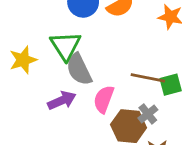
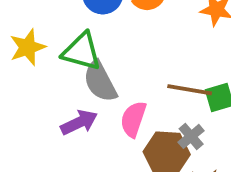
green triangle: (65, 46) -> (82, 51), turned -40
yellow star: (23, 60) -> (28, 47), moved

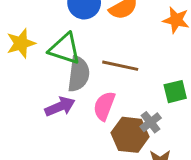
gray semicircle: (100, 82) -> (79, 74), turned -148
brown line: (190, 90) -> (120, 66), moved

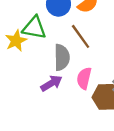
green triangle: (65, 49) -> (34, 28), moved
brown line: (120, 66) -> (81, 36), moved, turned 50

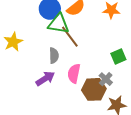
green triangle: (34, 28) -> (58, 24), moved
gray semicircle: (62, 57) -> (54, 56), size x0.7

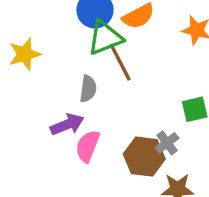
green triangle: (58, 24) -> (105, 38), turned -40
pink semicircle: (74, 73) -> (88, 146), moved

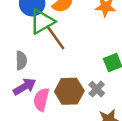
gray semicircle: (88, 89) -> (21, 60), moved
brown hexagon: (144, 157) -> (69, 91), moved

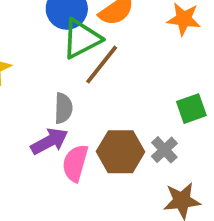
brown line: (55, 37) -> (102, 65), turned 72
gray semicircle: (21, 60) -> (63, 108), moved

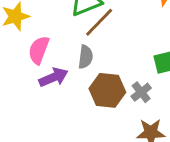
gray semicircle: (63, 108) -> (86, 57), moved
pink semicircle: (75, 163) -> (39, 50), moved

